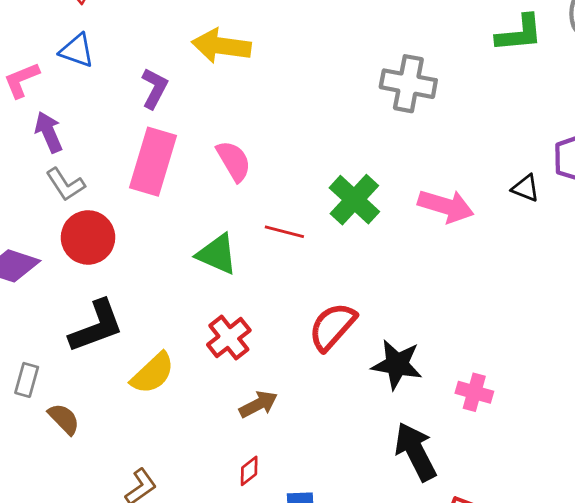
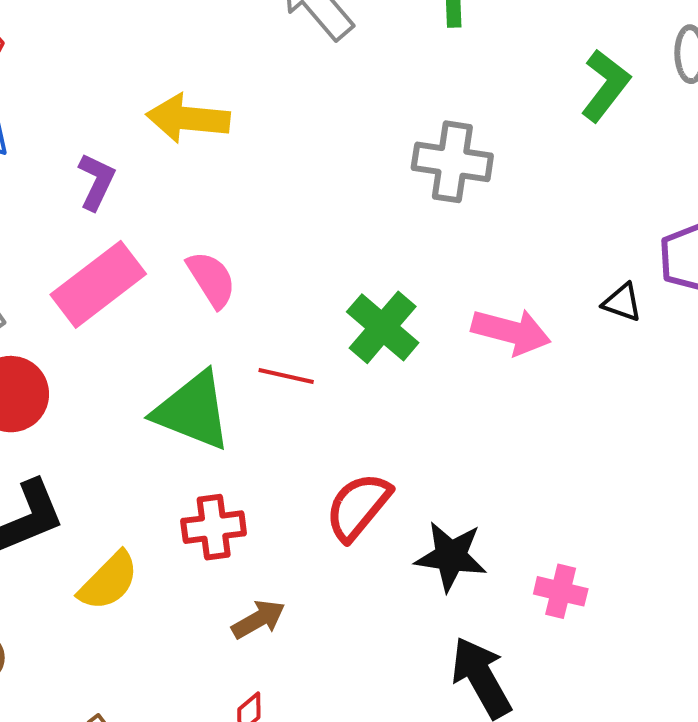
green L-shape: (519, 33) -> (605, 86), turned -45
pink rectangle: (153, 162) -> (98, 284), turned 38
green triangle: (217, 254) -> (193, 411), size x1.4
red cross: (229, 338) -> (214, 527), turned 33

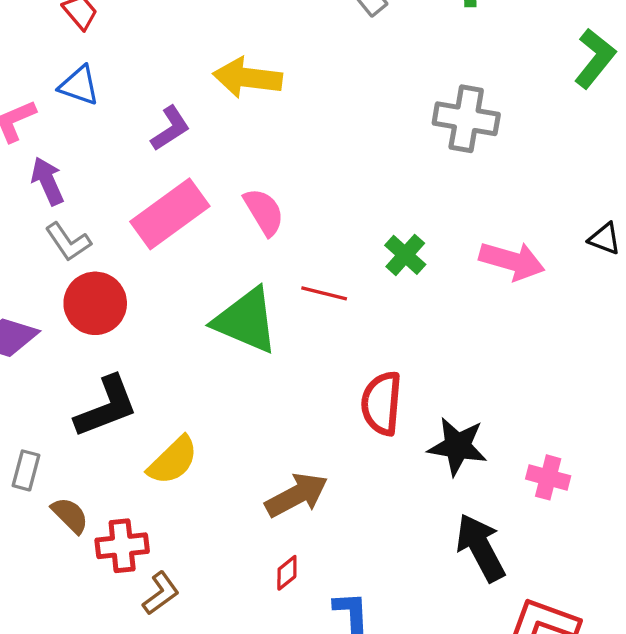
purple L-shape: (96, 181) -> (170, 128), turned 30
green cross: (383, 327) -> (405, 255), size x0.7
red semicircle: (358, 507) -> (382, 403), turned -36
red cross: (214, 527) -> (122, 546), moved
brown arrow: (258, 619) -> (297, 495), size x1.4

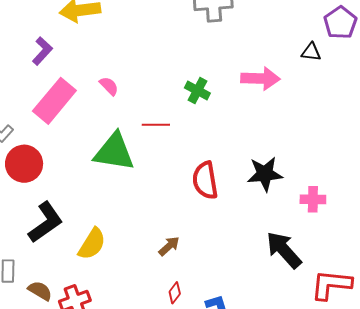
pink semicircle: (264, 212) -> (109, 86), size x0.7
black star: (458, 446) -> (265, 174), moved
brown arrow: (297, 495) -> (169, 246), size x0.6

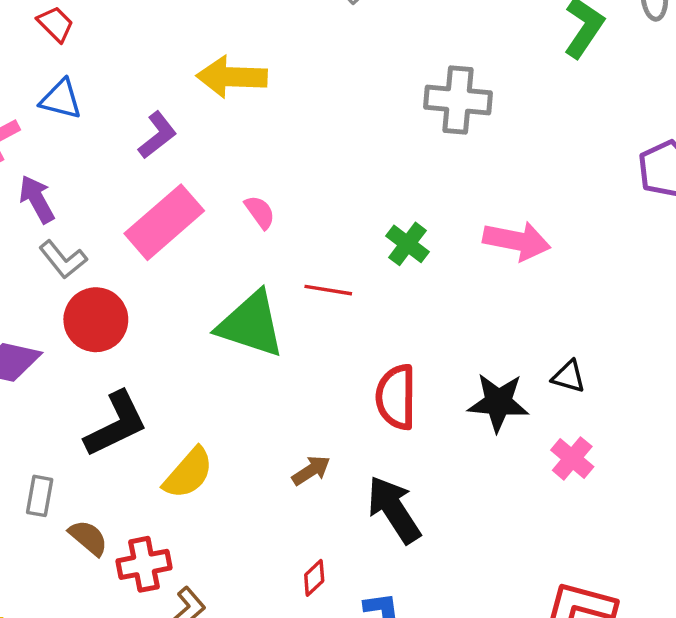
black triangle: (311, 52) -> (569, 377), moved
pink cross: (313, 199) -> (572, 458), turned 30
brown arrow: (169, 246) -> (311, 470), moved
black arrow: (284, 250) -> (394, 510), moved

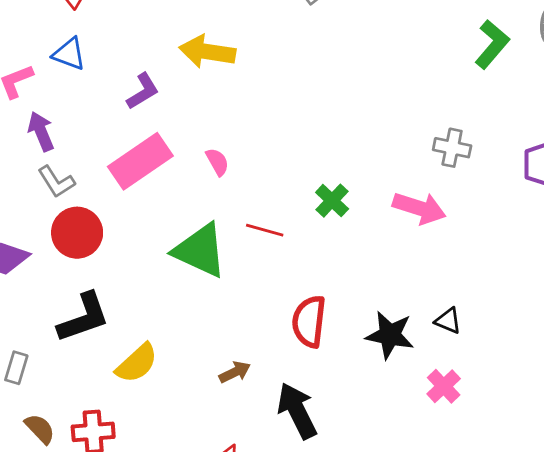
gray cross: (458, 100) -> (452, 148), moved, size x0.7
brown semicircle: (88, 538) -> (40, 429), moved

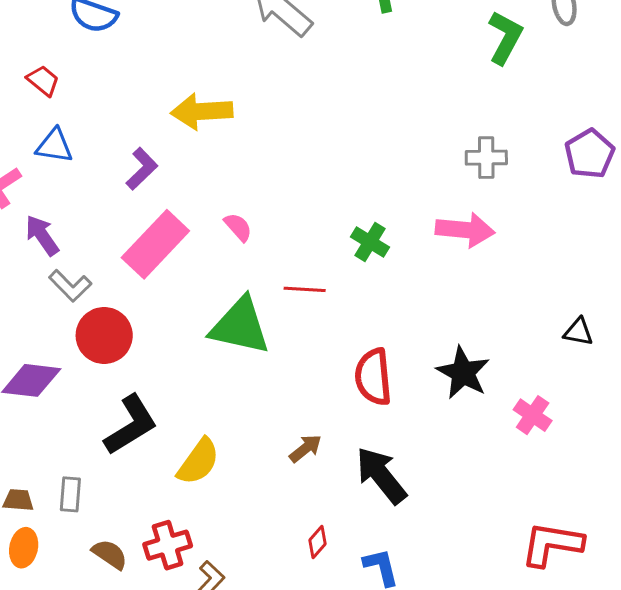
black triangle: (448, 321) -> (578, 332), moved
black star: (390, 335) -> (463, 373), turned 30

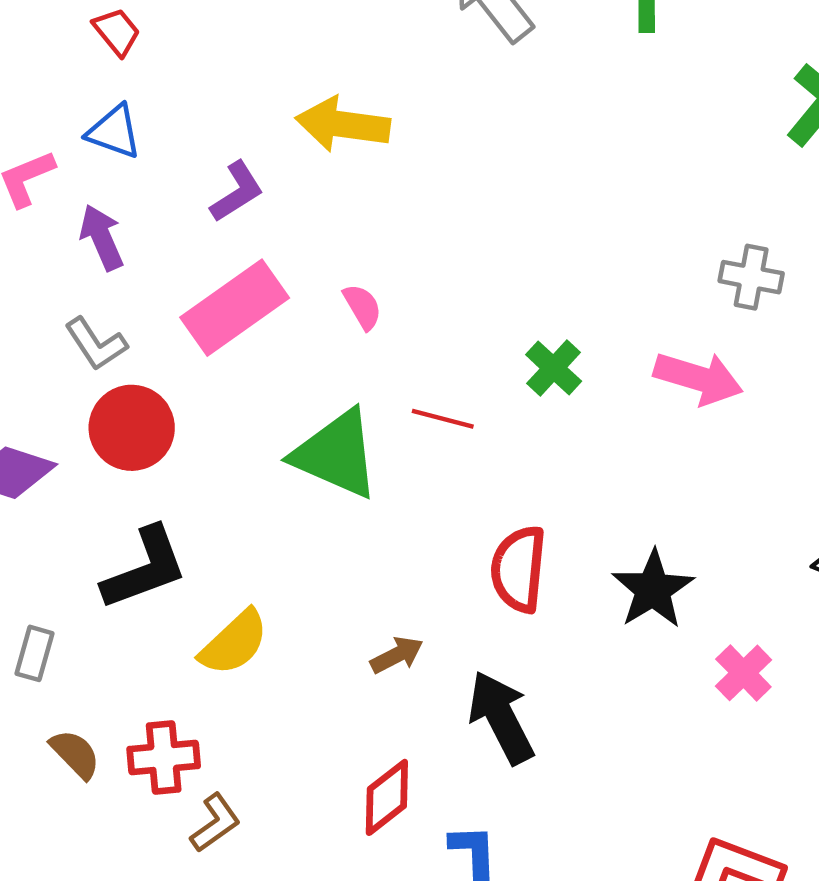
purple arrow: (42, 235) -> (102, 237), moved
red diamond: (317, 542) -> (387, 797), size x1.6

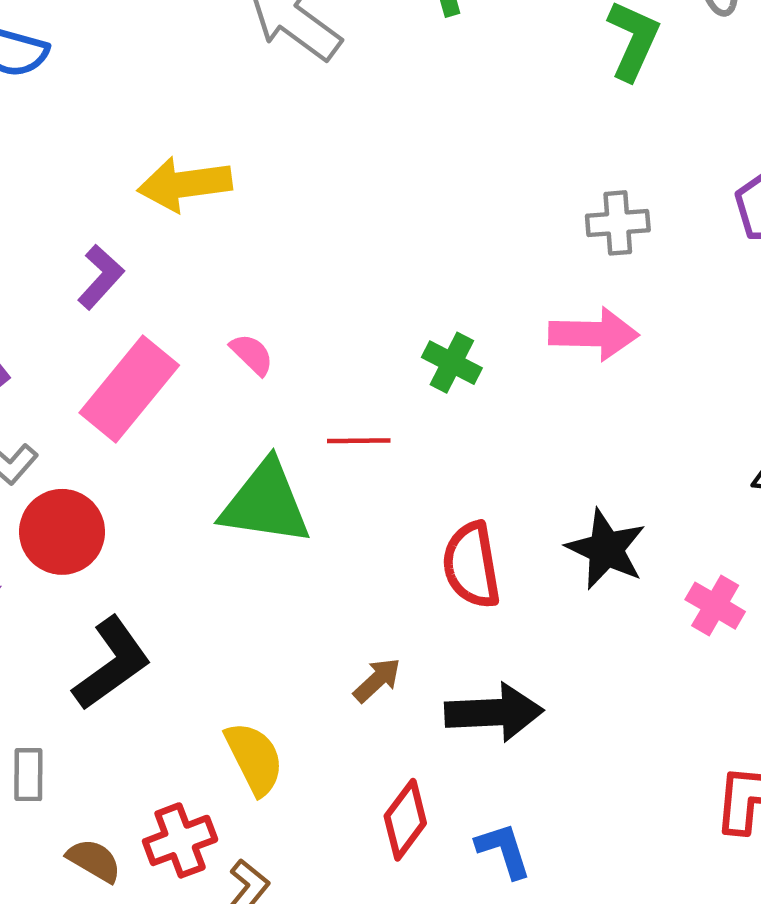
yellow semicircle: (234, 643) -> (254, 758), moved, turned -58
black arrow: (501, 717) -> (494, 712), turned 130

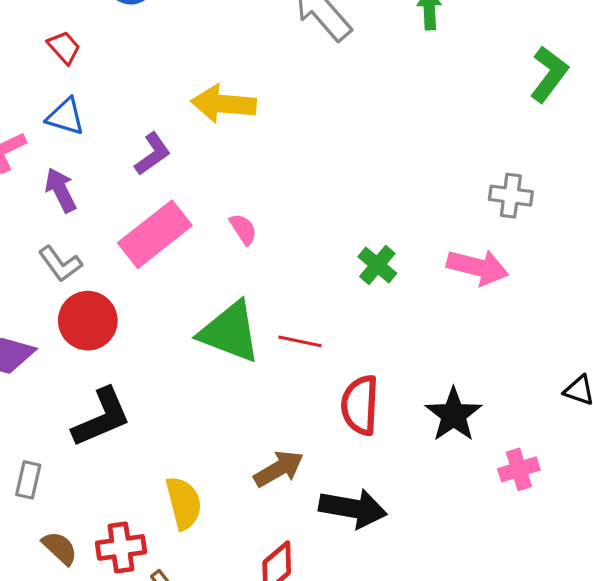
red line: (359, 441) -> (300, 341), moved
pink cross: (715, 606) -> (519, 469), turned 30
brown arrow: (377, 680) -> (279, 469), size x1.4

